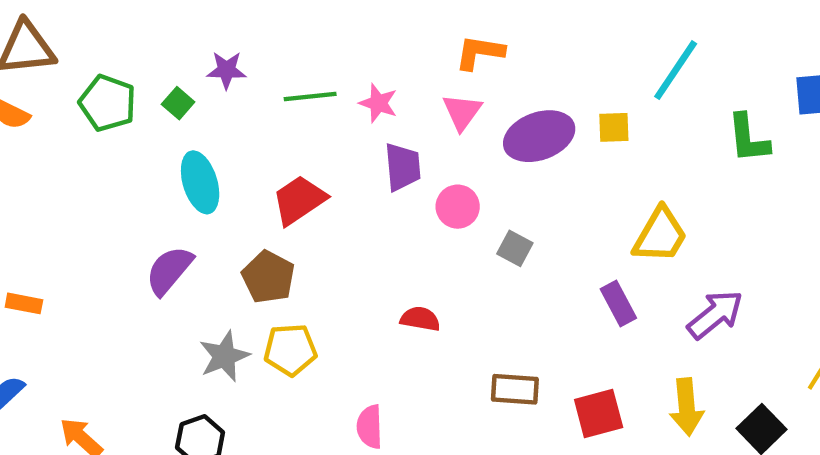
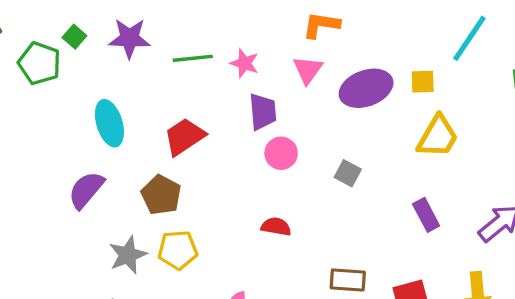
purple star: (226, 70) -> (129, 38), size x1.4
green square: (178, 103) -> (74, 37), moved
pink circle: (458, 207) -> (281, 153), moved
yellow trapezoid: (660, 235) -> (438, 137), moved

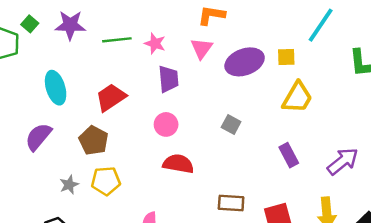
pink circle: (281, 153) -> (166, 124), moved
red semicircle: (276, 227) -> (178, 164), size x1.4
gray star: (128, 255) -> (69, 185), size x0.7

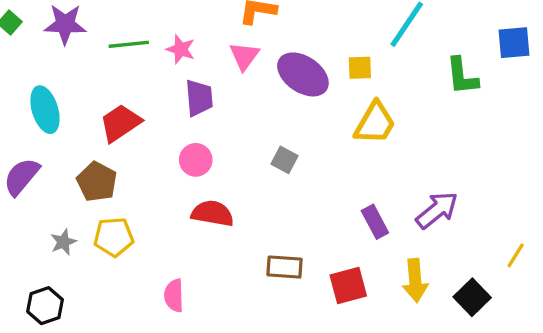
purple ellipse: (245, 62) -> (303, 74), turned 54
purple rectangle: (289, 155) -> (375, 222), moved

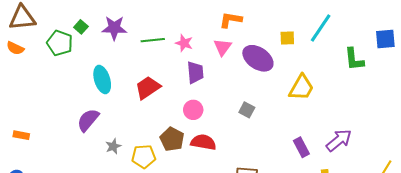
yellow square: (360, 68) -> (287, 38), moved
brown pentagon: (97, 182) -> (172, 139), moved
gray star: (63, 242) -> (113, 146), moved

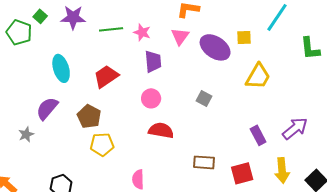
yellow square: (287, 38) -> (244, 37), moved
brown pentagon: (172, 139) -> (89, 116), moved
gray star: (113, 146) -> (26, 134), moved

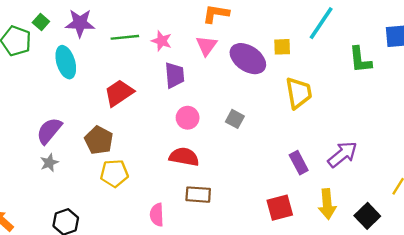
cyan ellipse: (61, 68) -> (66, 62), moved
yellow trapezoid: (258, 76) -> (299, 93), turned -40
pink circle: (151, 98) -> (188, 118), moved
gray star: (26, 134) -> (49, 163), moved
brown rectangle: (204, 162) -> (198, 195), moved

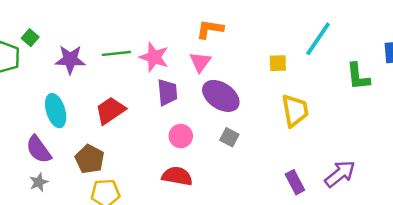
purple star: (80, 23) -> (70, 60), moved
pink star: (162, 41) -> (154, 57), size x1.4
purple ellipse: (248, 59) -> (221, 96), moved
cyan ellipse: (66, 62) -> (56, 111), moved
purple semicircle: (49, 131) -> (39, 149), turned -76

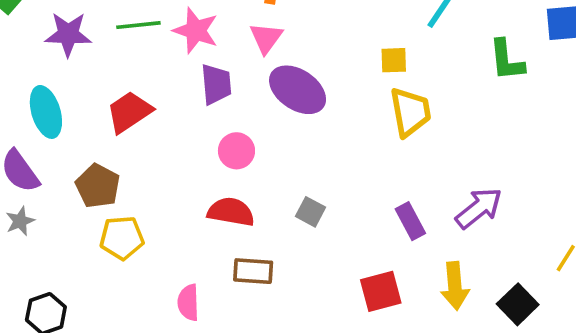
yellow square: (278, 63) -> (394, 60), moved
gray square: (229, 137) -> (310, 212), moved

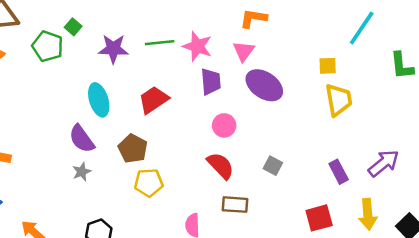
red semicircle: (231, 212) -> (220, 166), turned 36

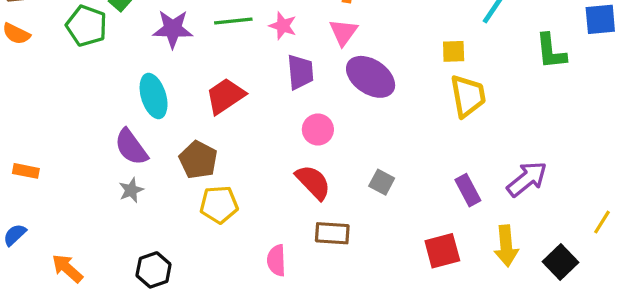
pink star: (197, 46) -> (283, 26), size x0.7

